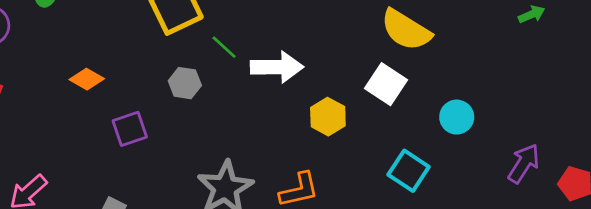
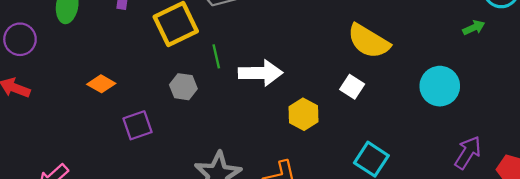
green line: (224, 47) -> (216, 56), turned 35
white square: (386, 84) -> (352, 87), size x0.7
cyan circle: (457, 117) -> (440, 86), moved, size x1.4

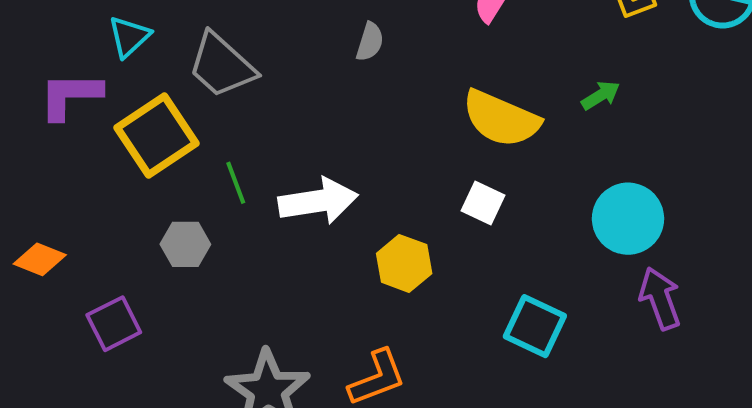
green arrow: (474, 28) -> (601, 95), moved
cyan circle: (440, 86) -> (628, 219), moved
purple arrow: (468, 153) -> (660, 298), moved, turned -44

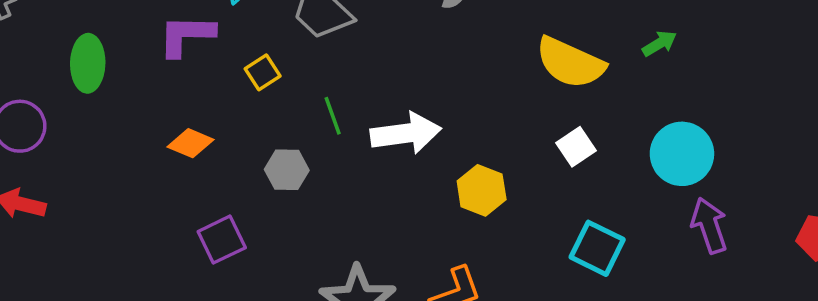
yellow square: (156, 136) -> (263, 72), size x0.5
white square: (483, 203) -> (576, 147), moved, turned 30
orange diamond: (40, 259) -> (190, 143), moved

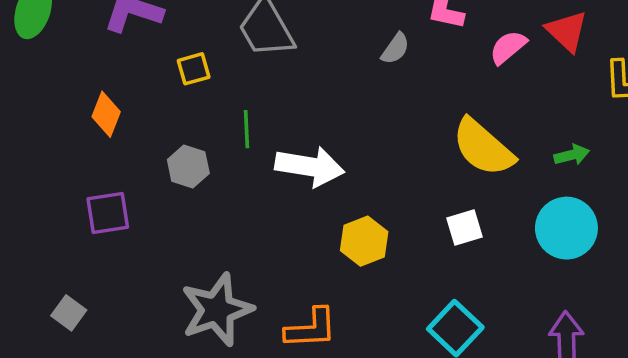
orange diamond: (190, 143) -> (106, 114), turned 72
cyan circle: (682, 154) -> (566, 228), moved

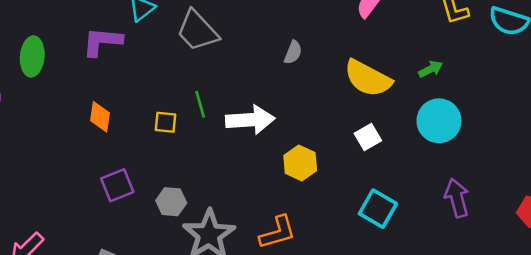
gray semicircle: (395, 49) -> (293, 52), moved
yellow square: (194, 69) -> (165, 122), moved, turned 35
gray hexagon: (188, 167) -> (171, 202), moved

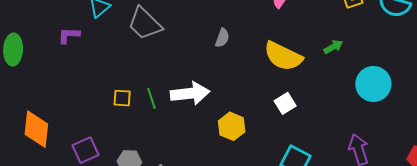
purple L-shape: (102, 42) -> (69, 35), size x0.7
green line: (200, 104) -> (151, 98), moved
orange diamond: (100, 117) -> (36, 129), moved, size x1.5
cyan circle: (439, 121) -> (373, 84), moved

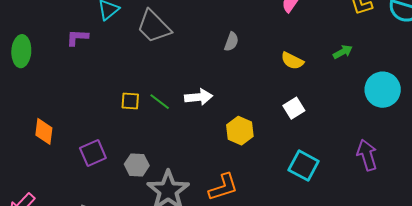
yellow semicircle: (283, 56) -> (292, 61), size x0.6
white arrow: (190, 93) -> (199, 97), size x0.7
green line: (151, 98) -> (160, 102), turned -35
orange diamond: (36, 129) -> (44, 131), size x0.7

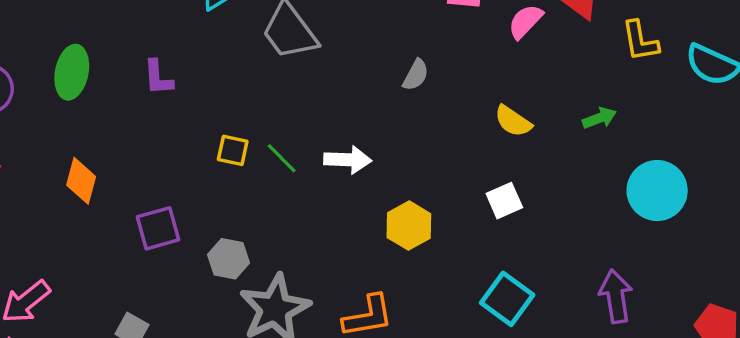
purple L-shape: (77, 38) -> (158, 78), moved, turned -105
green ellipse: (21, 51) -> (72, 72), moved

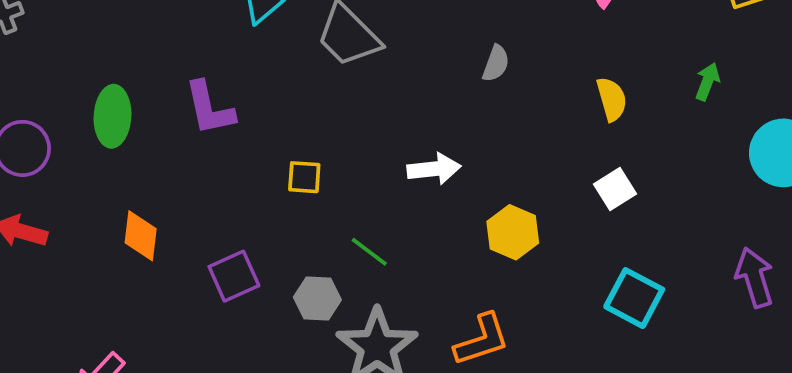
purple L-shape: (158, 78) -> (209, 108), size x1.4
green arrow: (599, 118) -> (707, 82), turned -40
yellow semicircle: (513, 121) -> (612, 99), turned -132
green line: (282, 158) -> (369, 252), moved

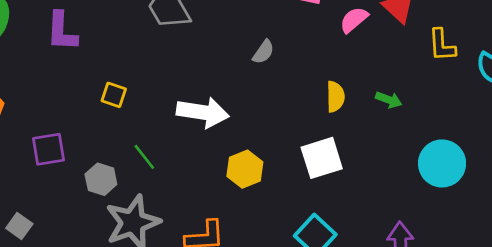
green arrow: (707, 82) -> (389, 100), moved, turned 75
white arrow: (434, 169) -> (203, 112), size x1.4
white square: (615, 189) -> (322, 158), size x1.5

